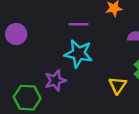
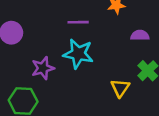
purple star: (55, 80) -> (43, 68), moved

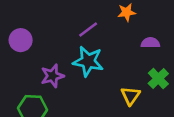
purple line: (78, 22) -> (88, 30), turned -36

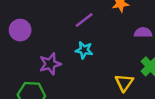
cyan star: (88, 61) -> (84, 50), size x0.6

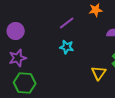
purple star: (50, 64) -> (18, 58), moved

